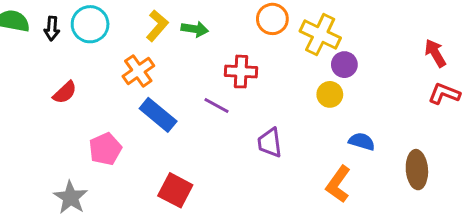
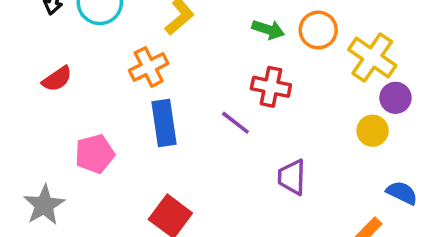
green arrow: (195, 29) -> (268, 30), moved
blue rectangle: (158, 115) -> (164, 123), turned 33

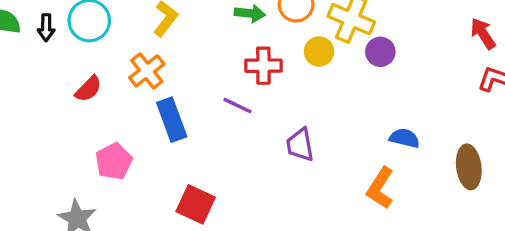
red semicircle: (57, 79) -> (88, 89), moved
yellow circle: (373, 131) -> (319, 52), moved

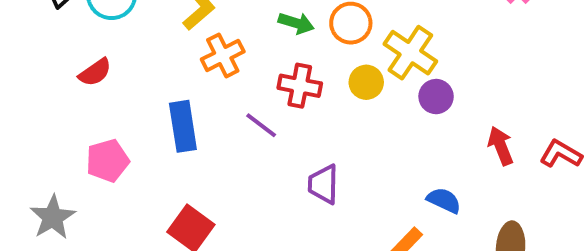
red arrow: (483, 33) -> (501, 146), moved
orange cross: (147, 71) -> (223, 55), moved

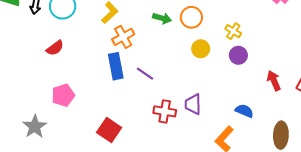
yellow cross: (410, 53) -> (233, 31), moved, size x0.6
red cross: (300, 86) -> (165, 111), moved
blue rectangle: (183, 126) -> (116, 66), moved
purple trapezoid: (323, 184) -> (193, 104), moved

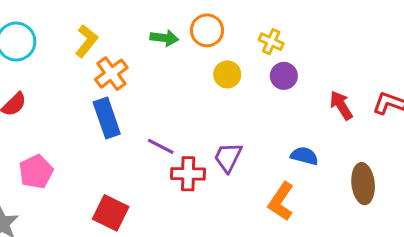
purple line: (145, 74) -> (161, 146), moved
purple trapezoid: (193, 104) -> (228, 157), turned 35

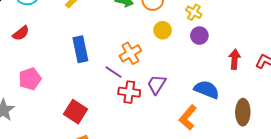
orange cross: (111, 74) -> (130, 53), moved
red arrow: (341, 105) -> (235, 59), turned 30
blue semicircle: (304, 156) -> (207, 89), size x1.4

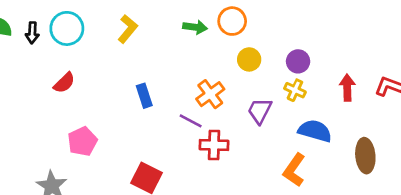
yellow cross: (194, 12) -> (295, 90), moved
blue rectangle: (80, 49) -> (144, 96), size x0.7
purple trapezoid: (157, 84) -> (260, 111), moved

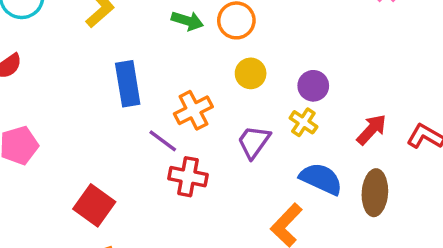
red arrow: (347, 88) -> (372, 130), turned 35
blue rectangle: (144, 96) -> (128, 84), moved, size x1.4
brown ellipse: (365, 156) -> (375, 193), moved

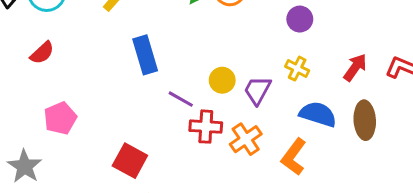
yellow circle: (251, 73) -> (222, 80), moved
purple circle: (313, 86) -> (300, 19), moved
orange cross: (193, 110) -> (246, 139), moved

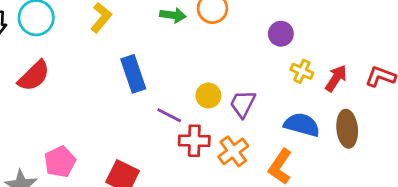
red semicircle: (42, 53) -> (34, 76), size x1.4
yellow cross: (297, 69) -> (302, 71), moved
pink pentagon: (60, 118) -> (60, 162), moved

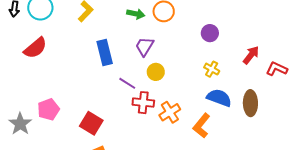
yellow cross: (302, 71) -> (212, 69), moved
red arrow: (336, 78) -> (251, 55), moved
purple trapezoid: (243, 104) -> (144, 46), moved

